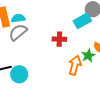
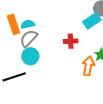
cyan circle: (19, 74) -> (30, 56), moved

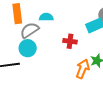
cyan semicircle: (28, 24) -> (46, 17), moved

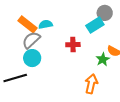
orange rectangle: (17, 14) -> (27, 24), moved, turned -36
orange arrow: (83, 69) -> (91, 84), moved

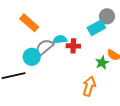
cyan semicircle: (46, 24) -> (60, 39), moved
gray semicircle: (31, 40) -> (44, 47), moved

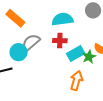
cyan rectangle: (96, 28) -> (76, 54), moved
cyan semicircle: (60, 39) -> (63, 19), moved, size x1.5

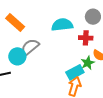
red cross: (60, 41) -> (86, 38), moved
cyan rectangle: (76, 54) -> (75, 72), moved

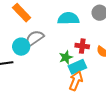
red cross: (86, 38) -> (82, 46), moved
green star: (88, 63) -> (66, 57), moved

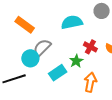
red cross: (82, 46) -> (90, 47), turned 32
cyan rectangle: (77, 67) -> (58, 73), moved

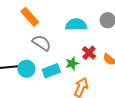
gray semicircle: (42, 48) -> (42, 43), turned 66
cyan circle: (30, 58) -> (26, 69), moved

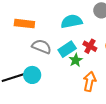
orange rectangle: (30, 17) -> (24, 24), turned -30
cyan rectangle: (51, 71) -> (67, 49), moved

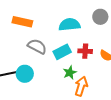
red cross: (90, 46) -> (85, 51), turned -32
green star: (76, 60) -> (70, 73), moved

